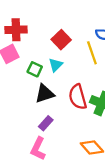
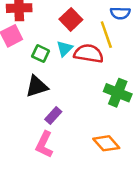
black triangle: (45, 94) -> (37, 86), moved
red semicircle: (78, 97) -> (89, 54), moved, turned 115

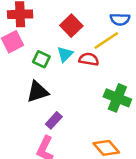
yellow line: (106, 35) -> (106, 41), turned 75
red semicircle: (89, 54) -> (89, 59), size x0.7

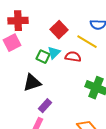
yellow line: (106, 41) -> (87, 42), turned 65
green square: (41, 59) -> (43, 57), moved

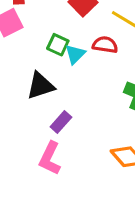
cyan triangle: (54, 53) -> (75, 54), moved

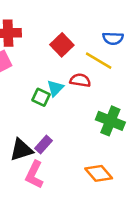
green square: (58, 45) -> (41, 97), moved
black triangle: (40, 86) -> (21, 150), moved

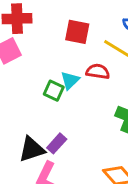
red square: (62, 45) -> (77, 32), turned -35

